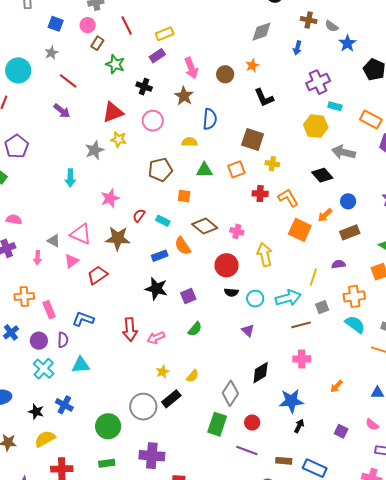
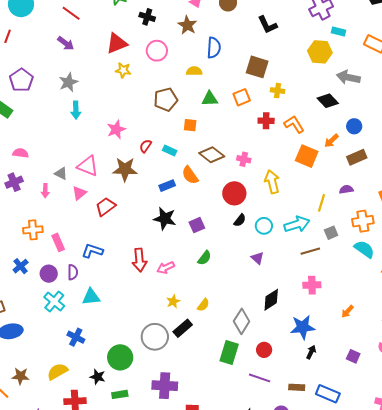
gray star: (95, 150) -> (68, 82), moved
black semicircle: (231, 292) -> (240, 220), turned -56
black star: (36, 412) -> (98, 377), moved

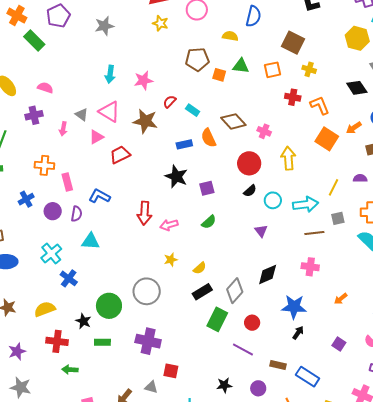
cyan arrow: (76, 110) -> (110, 74), moved
orange square: (190, 125) -> (219, 75), moved
cyan cross: (54, 302) -> (51, 253), moved
black rectangle: (183, 328) -> (202, 292), moved

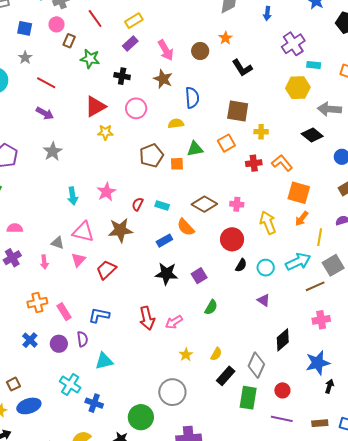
orange arrow: (354, 128) -> (302, 219), moved
gray square: (338, 218) -> (333, 265), size x1.5

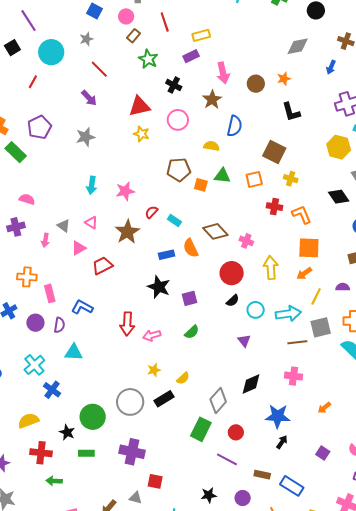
orange square: (299, 193) -> (309, 248), turned -30
brown star: (120, 230) -> (127, 232), turned 30
pink triangle: (83, 232) -> (91, 223), size x0.6
black rectangle: (226, 376) -> (164, 399), moved

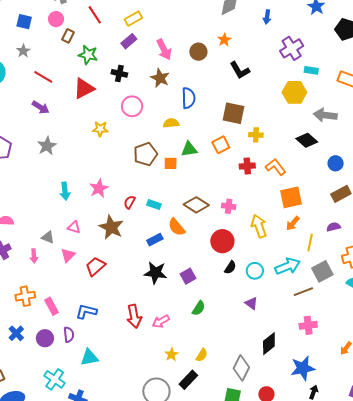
red triangle: (139, 106) -> (84, 88), moved

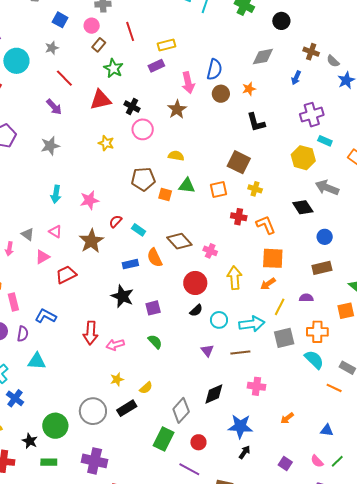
black cross: (119, 73) -> (132, 107), moved
blue semicircle: (188, 98) -> (214, 69), moved
brown line: (303, 292) -> (240, 353), moved
green semicircle: (199, 308) -> (155, 342), turned -91

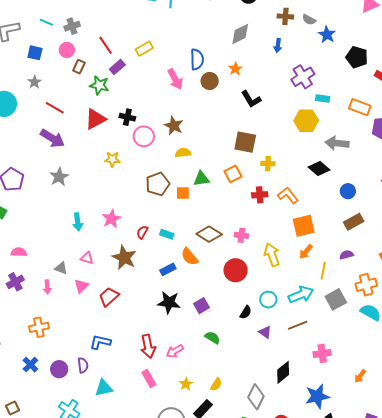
purple rectangle: (156, 66) -> (117, 67), moved
purple arrow: (54, 107) -> (52, 138), size x1.4
brown star: (177, 109) -> (174, 126), moved
pink rectangle: (13, 302) -> (149, 378), moved
black semicircle: (196, 310) -> (246, 312), moved

